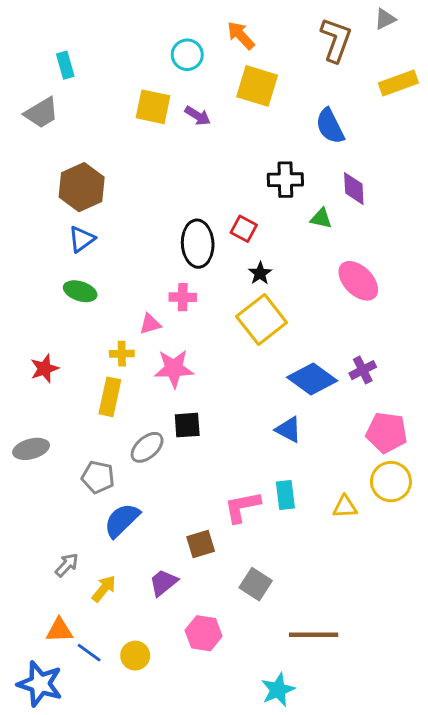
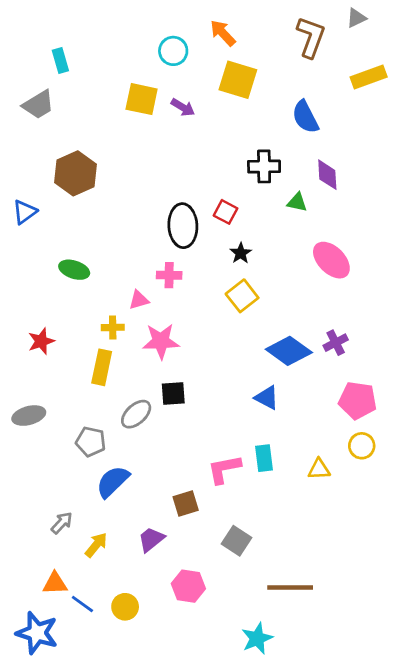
blue triangle: (82, 239) -> (25, 212), moved
yellow square: (262, 319) -> (242, 296), size x0.7
yellow circle: (391, 482) -> (362, 446), size x0.7

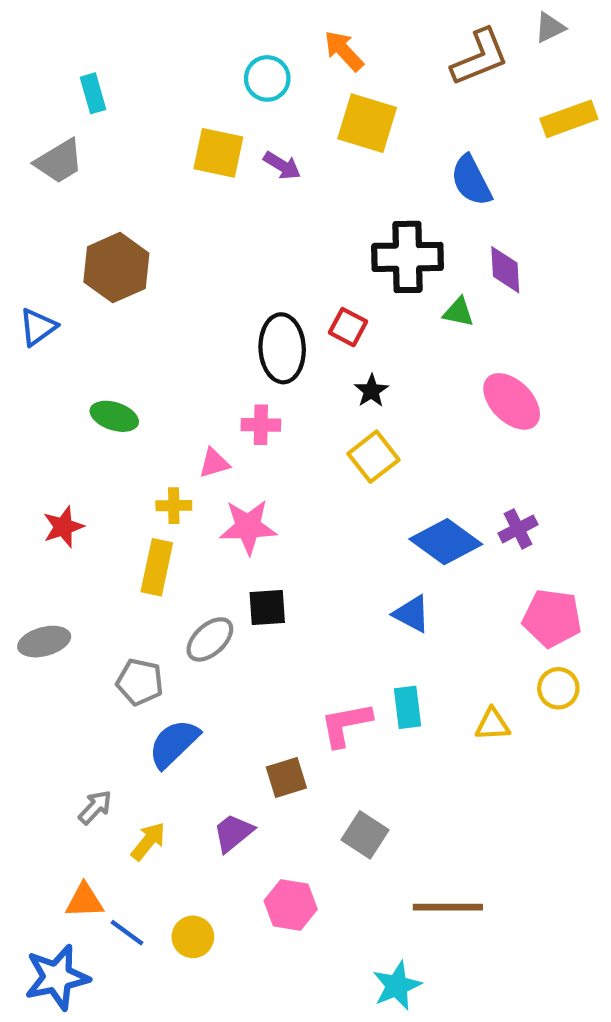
brown L-shape: (311, 37) -> (480, 57), turned 48
black cross: (264, 166) -> (407, 257), size x1.4
blue star: (37, 633) -> (57, 977), turned -30

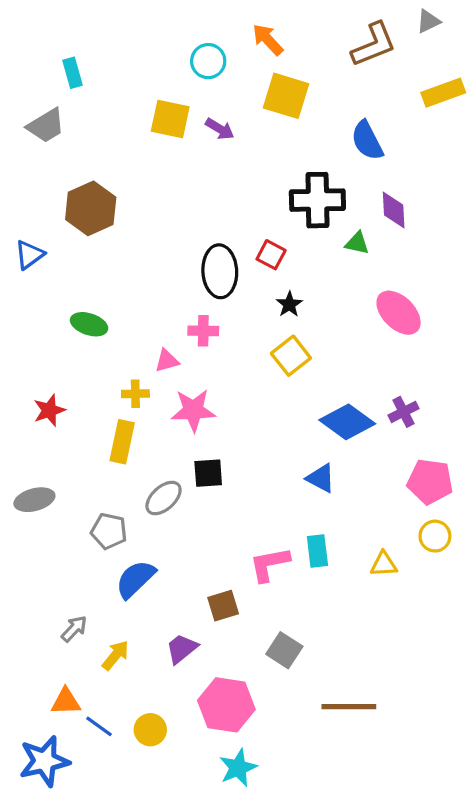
pink hexagon: (291, 905) -> (226, 705), size x1.4
cyan star: (397, 986) -> (238, 768), moved

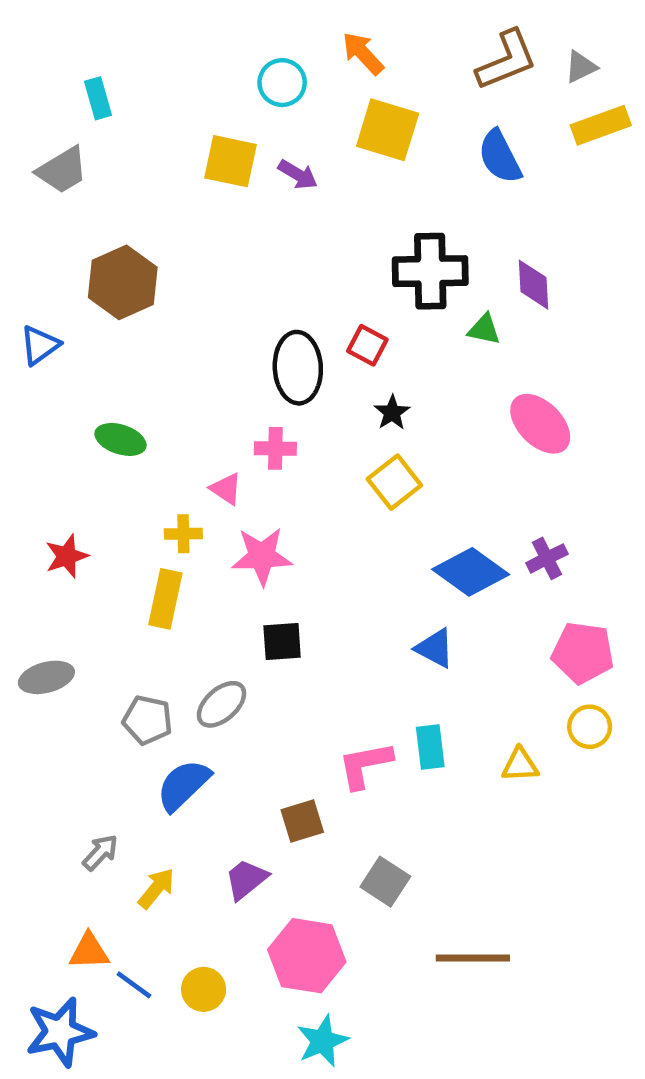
gray triangle: (428, 21) -> (581, 67), moved
blue semicircle: (367, 141) -> (500, 157), moved
pink triangle: (167, 361) -> (226, 489), turned 50
gray ellipse: (164, 498) -> (221, 704), moved

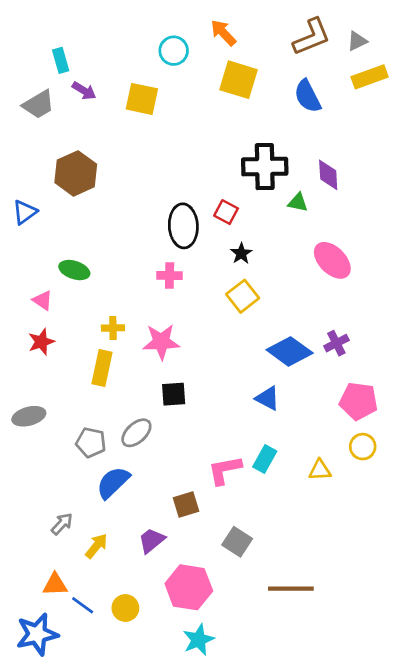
purple arrow: (298, 175) -> (84, 91), moved
pink triangle: (226, 489) -> (43, 300), moved
cyan rectangle: (430, 747) -> (265, 459), turned 36

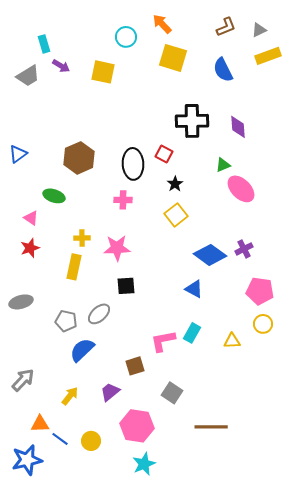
brown L-shape: (312, 37) -> (226, 27), size x0.7
brown hexagon: (76, 173) -> (79, 158), moved
green triangle: (298, 202) -> (223, 165), moved, turned -35
gray arrow: (62, 524) -> (23, 380), moved, size x1.4

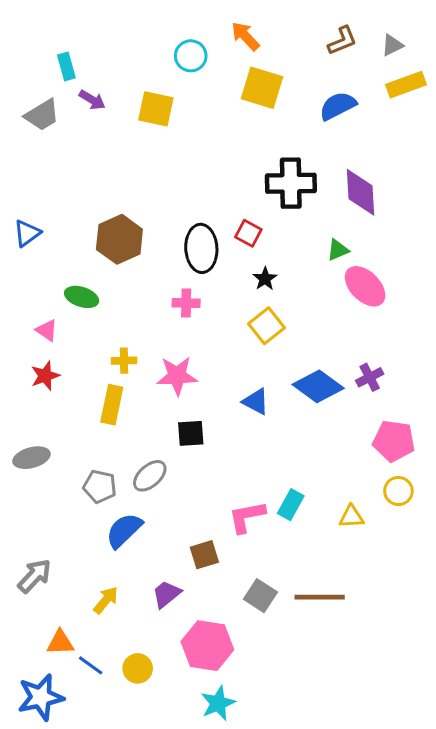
blue semicircle: (223, 70) -> (338, 106), turned 90
purple diamond: (238, 127) -> (361, 192), size x1.4
blue triangle: (194, 289) -> (256, 402), moved
brown line: (211, 427) -> (320, 597), moved

